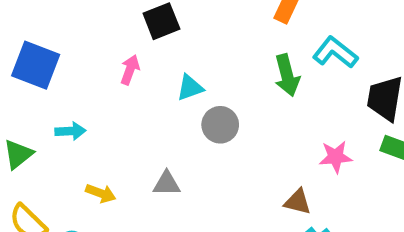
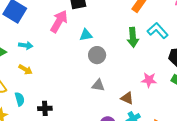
pink arrow: (130, 70) -> (59, 21), size x1.6
gray triangle: (167, 184) -> (98, 85), moved
yellow arrow: (101, 193) -> (25, 70), moved

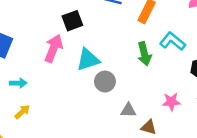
cyan triangle: (86, 35) -> (88, 60), size x1.5
yellow arrow: (25, 70) -> (22, 112), turned -64
gray triangle: (98, 85) -> (128, 110), moved

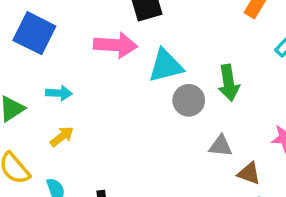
pink arrow: (54, 48) -> (115, 45), turned 68
green arrow: (144, 54) -> (229, 83), moved

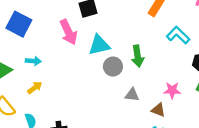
pink arrow: (115, 45) -> (68, 32), turned 60
brown triangle: (249, 173) -> (158, 110), moved

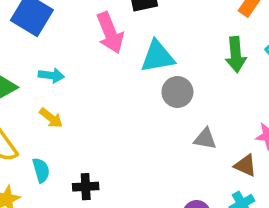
green arrow: (138, 56) -> (236, 55), moved
yellow arrow: (35, 88) -> (51, 118), turned 72

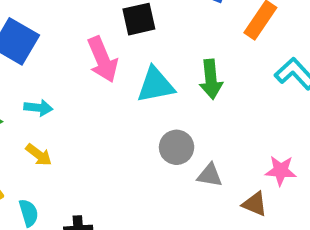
green arrow: (236, 55) -> (211, 79), moved
gray circle: (177, 92) -> (177, 147), moved

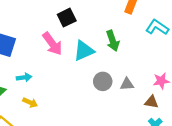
gray triangle: (210, 175) -> (127, 84), moved

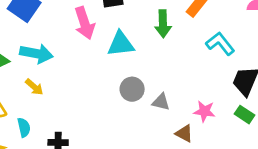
green arrow: (113, 41) -> (163, 24), moved
cyan arrow: (24, 77) -> (36, 54), size x1.6

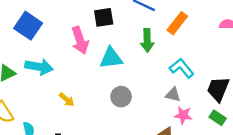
cyan L-shape: (220, 44) -> (182, 68), moved
yellow arrow: (34, 87) -> (67, 100), moved
gray triangle: (161, 102) -> (173, 95), moved

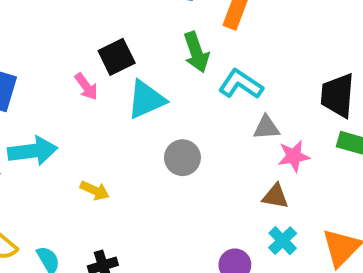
black square: (104, 17) -> (117, 57), moved
pink arrow: (80, 40) -> (86, 87), size x0.6
cyan L-shape: (182, 68) -> (241, 84), moved

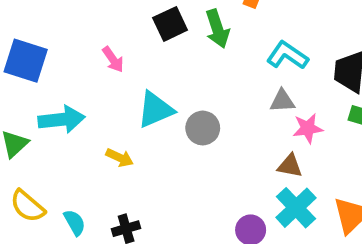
black square: (117, 57) -> (170, 24), moved
cyan L-shape: (241, 84) -> (287, 55), moved
cyan triangle: (146, 100) -> (155, 110), moved
cyan cross: (283, 241) -> (296, 208), size x1.5

